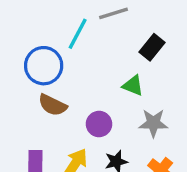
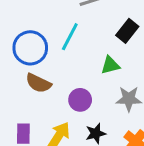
cyan line: (78, 34) -> (70, 37), moved
green triangle: (133, 86) -> (110, 65), turned -36

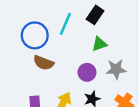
black rectangle: (127, 31) -> (95, 15), moved
purple circle: (80, 100) -> (87, 72), moved

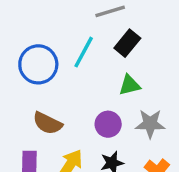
brown semicircle: (44, 63) -> (47, 123), moved

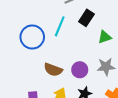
green triangle: (130, 85) -> (105, 37), moved
brown semicircle: (47, 123) -> (53, 70), moved

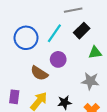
purple circle: (80, 70) -> (58, 59), moved

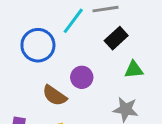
cyan line: (54, 33) -> (73, 21), moved

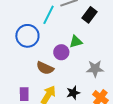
black rectangle: (116, 38) -> (90, 15), moved
green triangle: (134, 70) -> (76, 42), moved

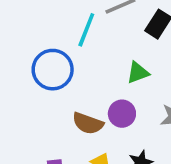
purple circle: (61, 52) -> (122, 114), moved

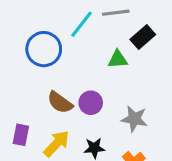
green triangle: (138, 73) -> (118, 59), moved

